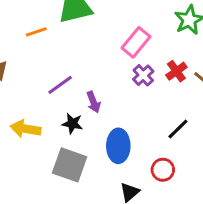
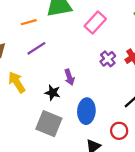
pink rectangle: (136, 42) -> (95, 23), moved
purple line: (60, 85) -> (36, 48), moved
yellow arrow: (26, 129) -> (17, 82), moved, turned 45

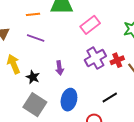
purple line: (36, 48) -> (36, 38), turned 42
purple cross: (108, 59) -> (95, 58), size x1.5
black star: (53, 93) -> (33, 77), moved

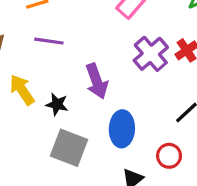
purple arrow: (60, 68) -> (97, 81), size x1.5

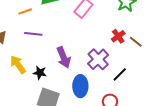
purple cross: (151, 54) -> (98, 59), moved

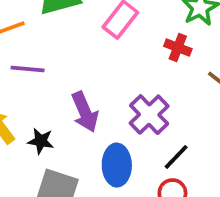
red cross: (118, 36) -> (178, 48), moved, turned -32
black line: (120, 74) -> (176, 157), moved

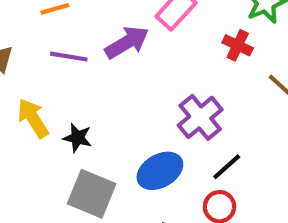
purple arrow: (85, 112) -> (127, 42), moved, turned -102
blue ellipse: (117, 165) -> (160, 171), turned 57

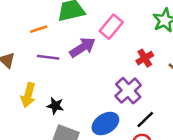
red cross: (238, 45) -> (145, 58), moved, turned 36
yellow arrow: (33, 118) -> (28, 95), turned -130

